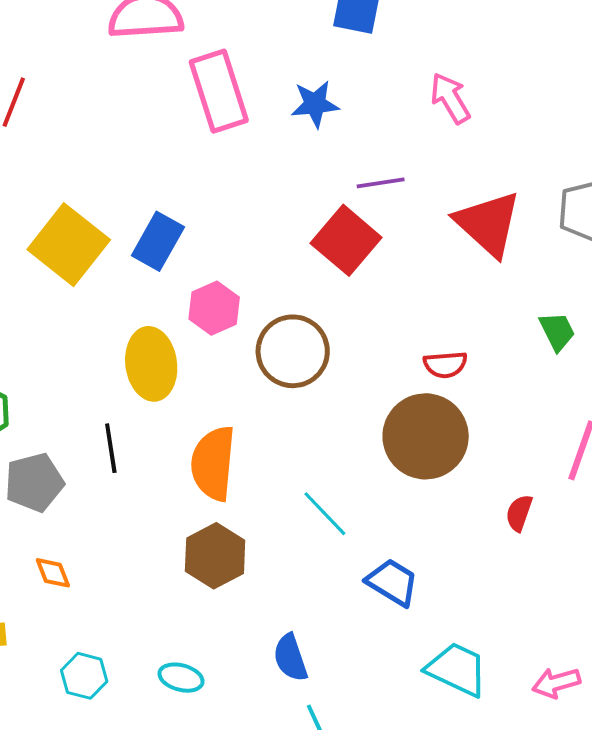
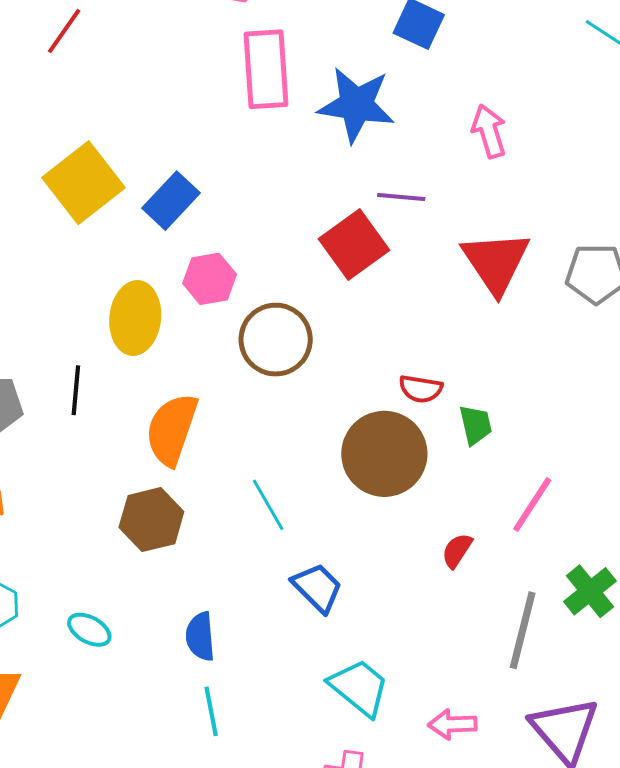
blue star: (315, 104) -> (356, 105), size x1.6
green trapezoid: (557, 331) -> (476, 425), moved

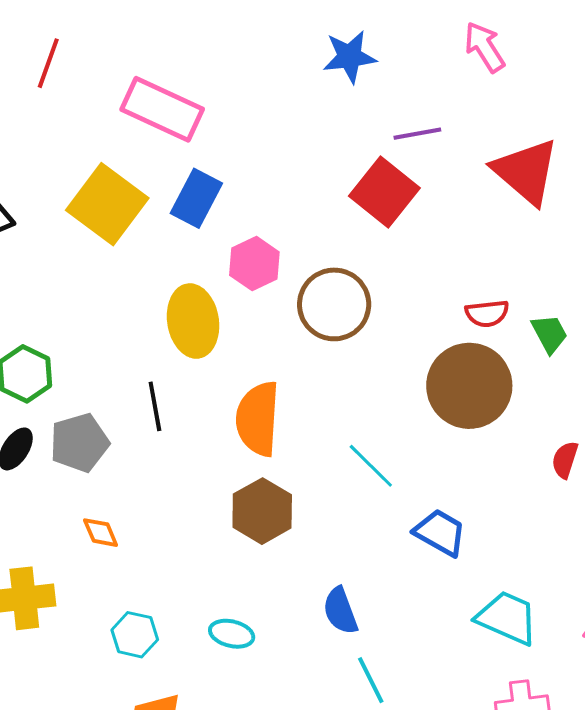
pink rectangle: (266, 69) -> (162, 109), moved, turned -46
blue star: (356, 105) -> (350, 57), size x0.7

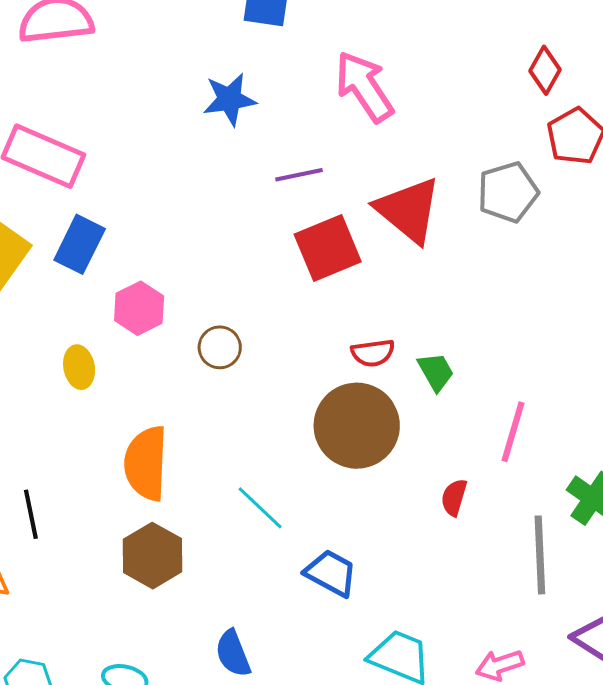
pink arrow: (485, 47) -> (364, 87), size x1.4
red square: (384, 192) -> (328, 248), moved, turned 30
brown circle: (334, 304) -> (220, 347), size x0.6
yellow ellipse: (193, 321) -> (79, 367), size x0.6
black line: (155, 406) -> (31, 514), moved

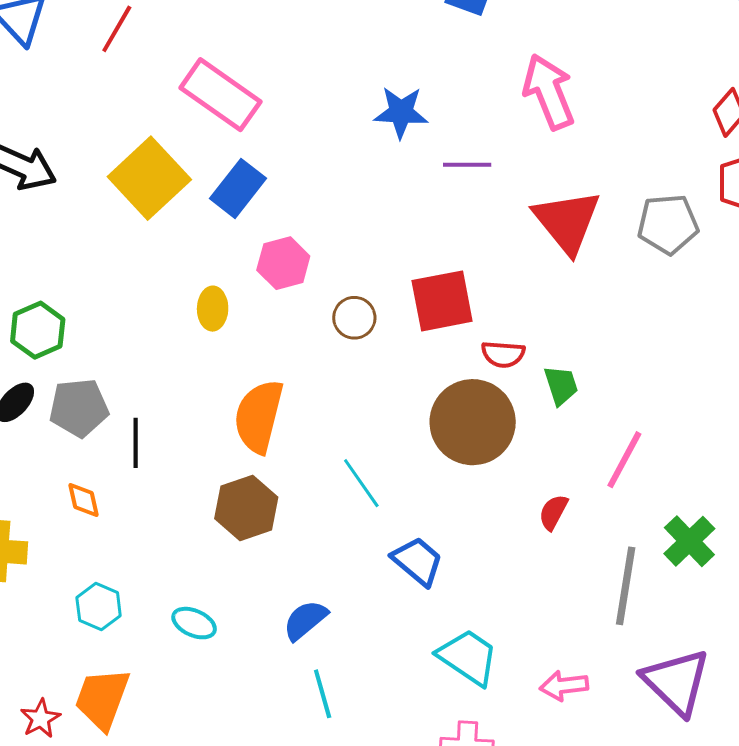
blue star: (230, 99) -> (401, 112), moved
red square: (328, 248) -> (442, 301), moved
blue semicircle: (233, 653) -> (305, 620), turned 60

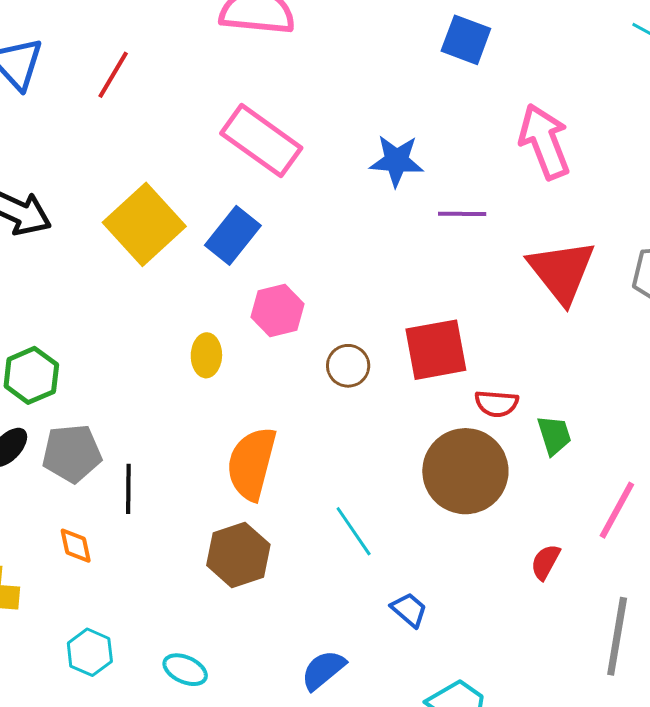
pink rectangle: (220, 95) -> (261, 141), moved
blue trapezoid: (417, 561) -> (409, 610), size x0.7
blue semicircle: (305, 620) -> (323, 670), moved

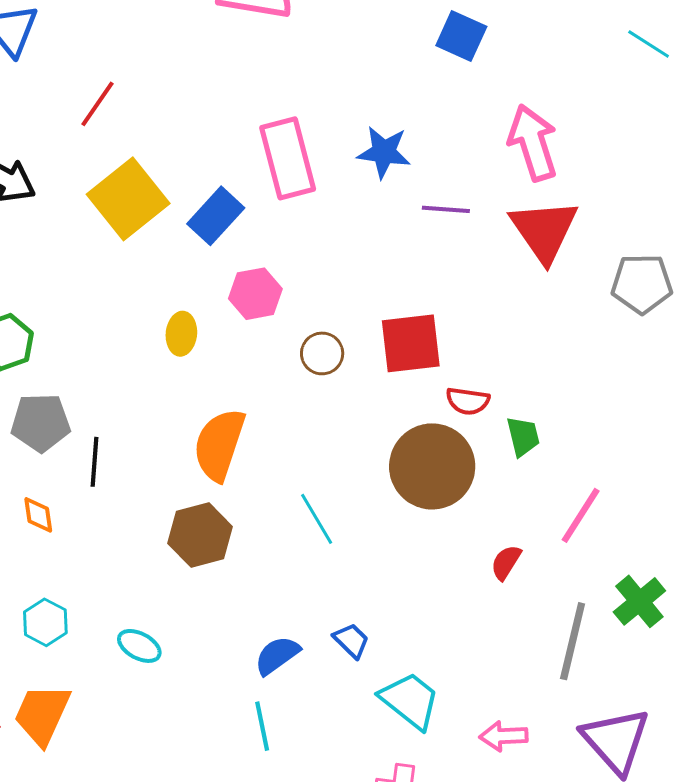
red line: (113, 75) -> (97, 104), moved
pink rectangle: (261, 141) -> (288, 158), moved, turned 36
red triangle: (562, 271) -> (544, 230), moved
blue trapezoid: (409, 610) -> (351, 641), moved

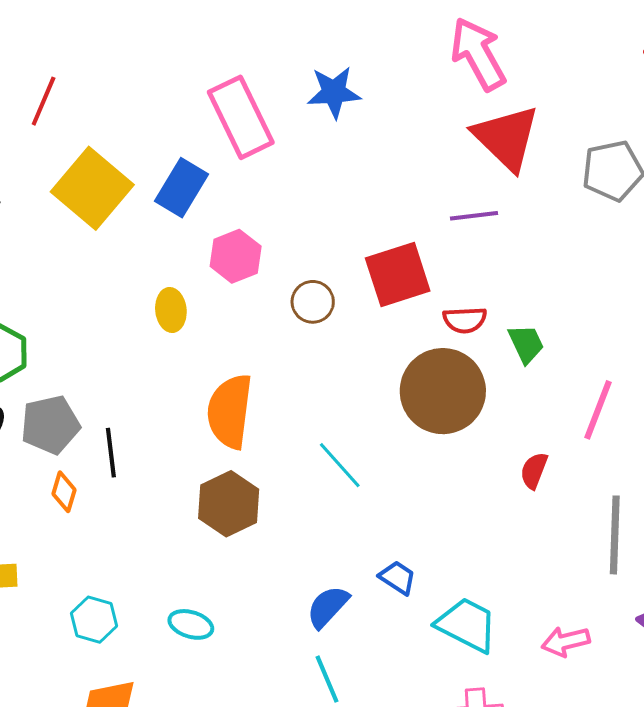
purple line: (446, 209) -> (474, 216), moved
orange diamond: (38, 515) -> (64, 492), moved, turned 36

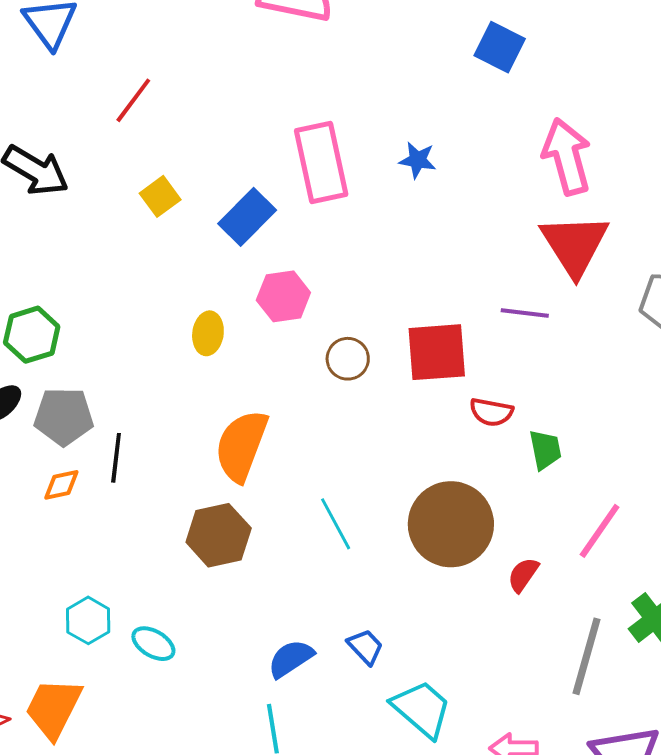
blue star: (334, 92) -> (418, 160), size x0.7
yellow square: (92, 188) -> (160, 196), size x0.5
brown circle: (443, 391) -> (451, 524), moved
orange diamond: (64, 492) -> (61, 485), turned 48
cyan hexagon: (94, 620) -> (88, 620), moved

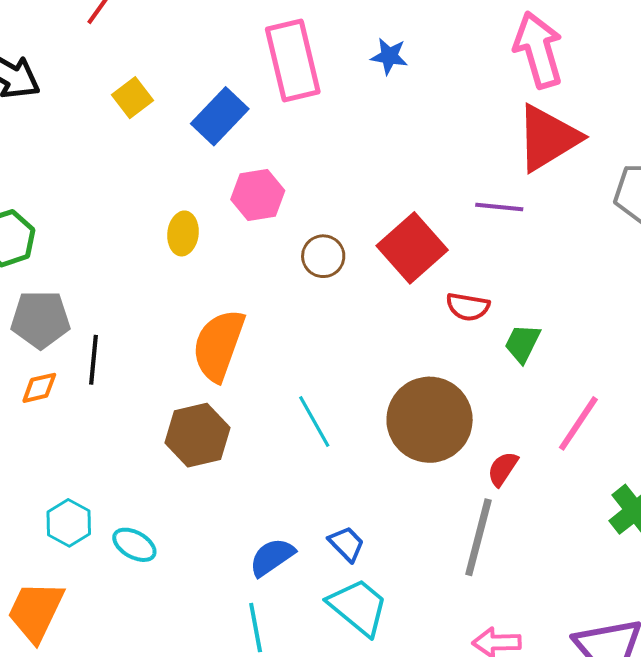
red triangle: (575, 245) -> (548, 138), turned 32
red square: (437, 352) -> (412, 248), turned -36
green trapezoid: (545, 450) -> (522, 343), turned -141
gray line: (586, 656) -> (478, 537), moved
cyan trapezoid: (422, 709) -> (358, 607), moved

